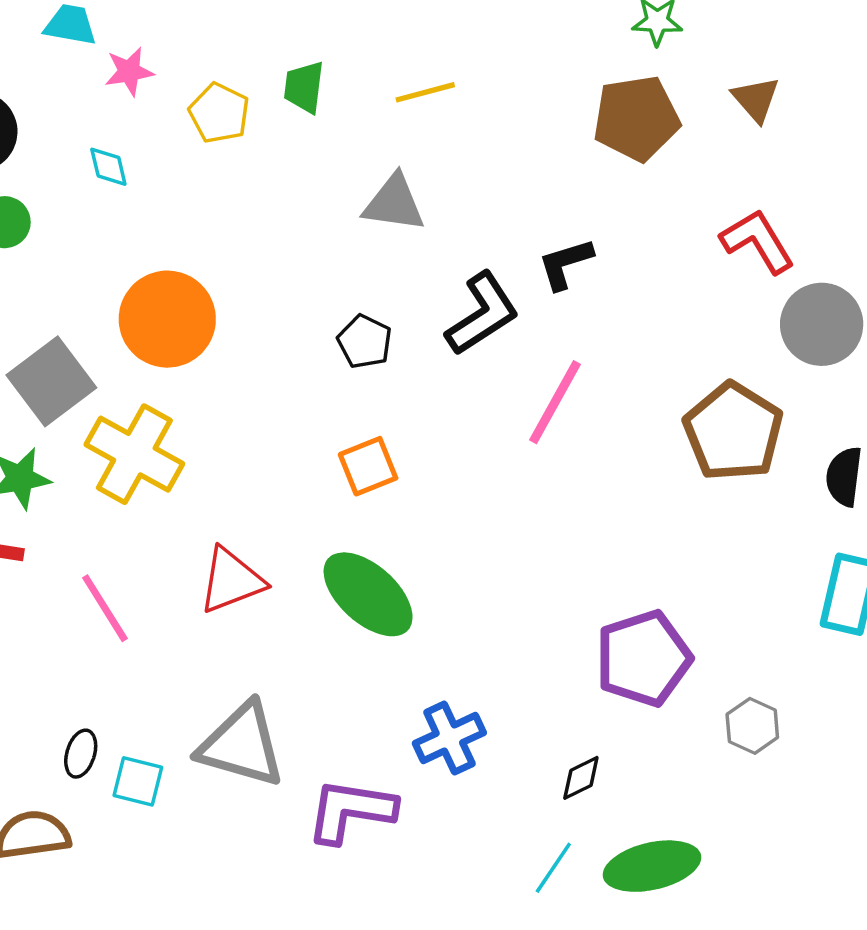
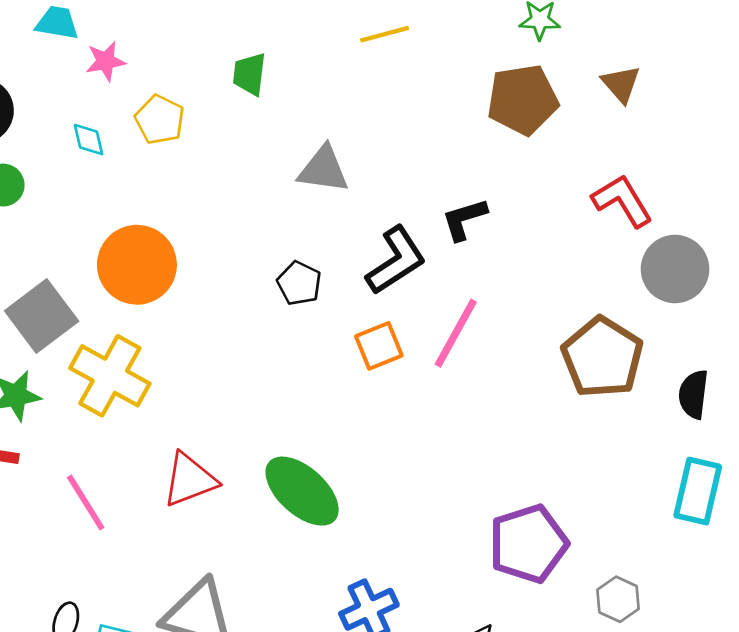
yellow line: (425, 92) -> (385, 34), moved
yellow pentagon: (219, 113) -> (160, 120), moved
orange square: (368, 466) -> (379, 346), moved

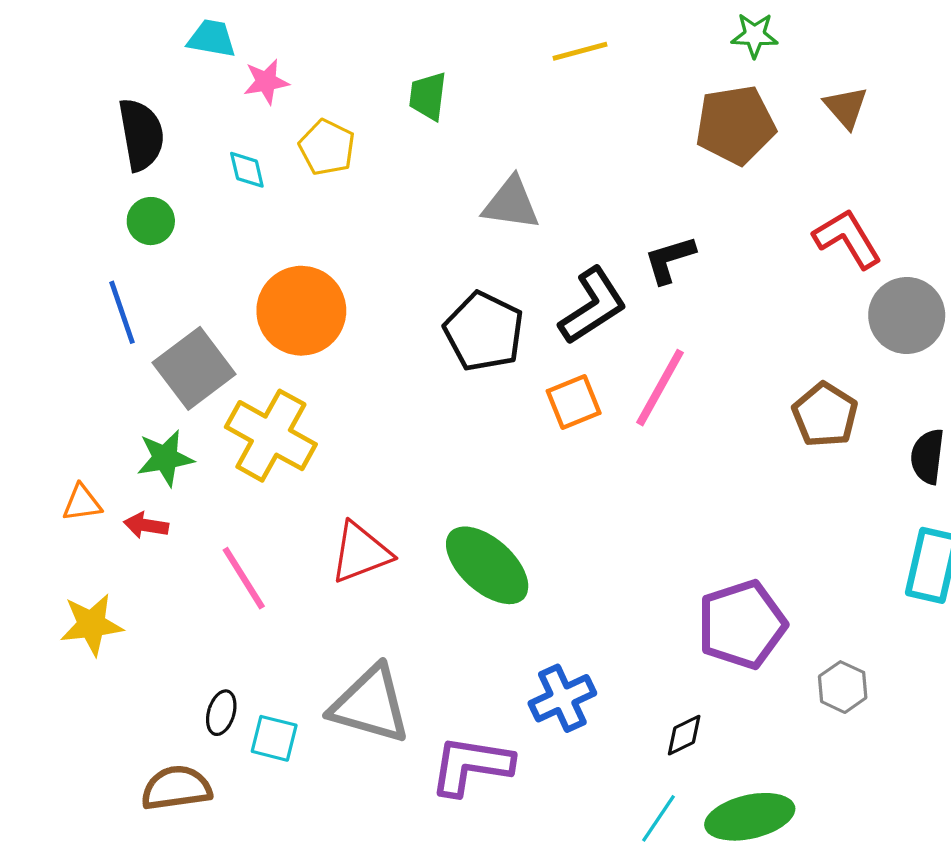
black pentagon: (299, 283) -> (484, 332), size x1.6
brown pentagon: (602, 357) -> (825, 415), size x0.7

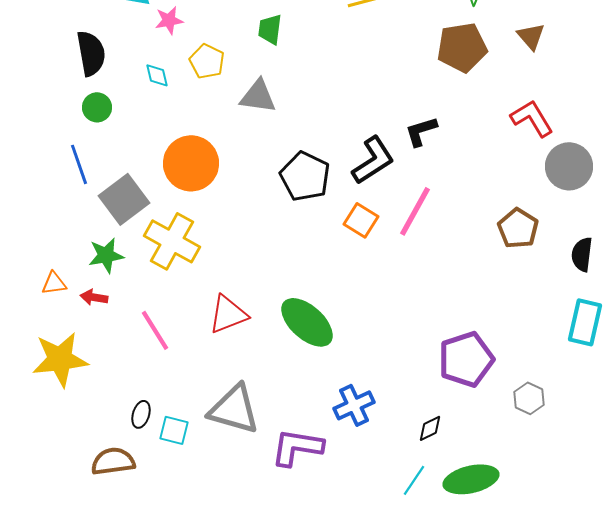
gray triangle: (511, 203) -> (258, 96), moved
orange square: (574, 402) -> (361, 220), turned -36
yellow star: (92, 625) -> (60, 359), size x1.4

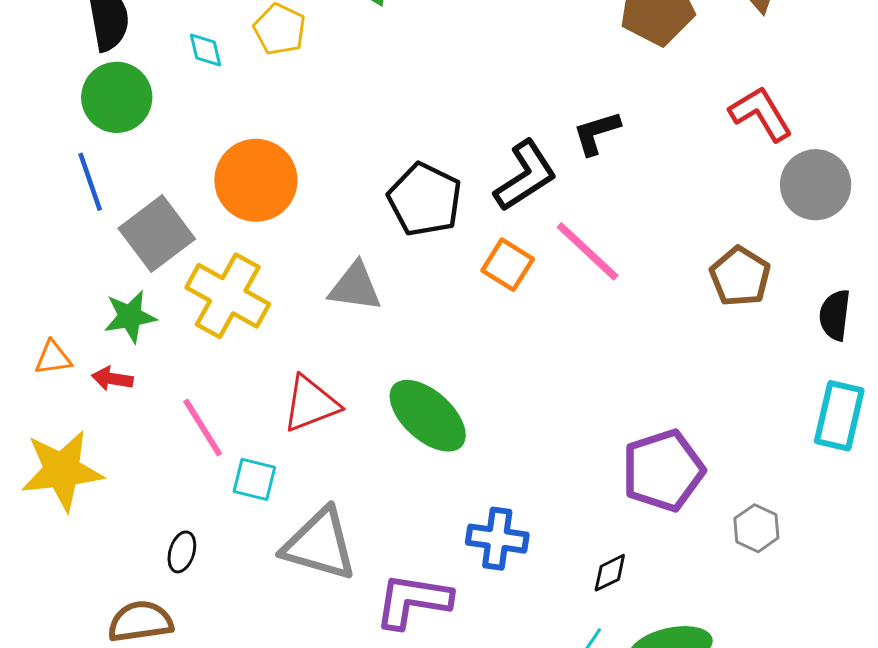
gray triangle: (258, 96) -> (355, 287), moved
green circle: (97, 107) -> (117, 97), size x1.6
pink line: (415, 211) -> (588, 251), turned -76
blue cross: (354, 405) -> (497, 539), turned 33
cyan square: (174, 430) -> (254, 479), moved

